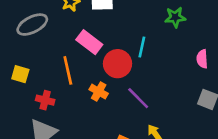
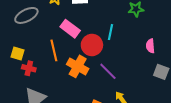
pink semicircle: (202, 59) -> (150, 46), moved
orange cross: (99, 92) -> (78, 66), size x1.5
red cross: (45, 100) -> (29, 68), moved

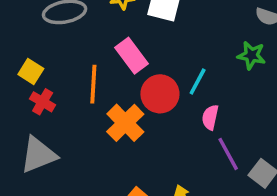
pink semicircle: (150, 46) -> (210, 117), moved
purple line: (108, 71) -> (228, 154), moved

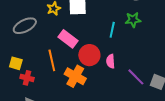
cyan line: (198, 81) -> (112, 30), moved
pink semicircle: (210, 117) -> (110, 61), moved

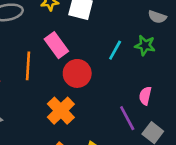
pink semicircle: (110, 61) -> (145, 96), moved
orange cross: (75, 76) -> (61, 111), moved

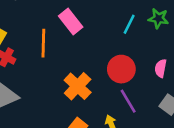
red circle: (77, 73) -> (121, 69), moved
purple line: (127, 118) -> (128, 101), moved

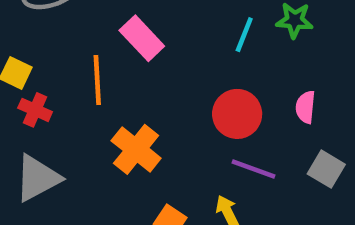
orange cross: (78, 86) -> (136, 149), moved
purple line: (128, 101) -> (254, 169), turned -35

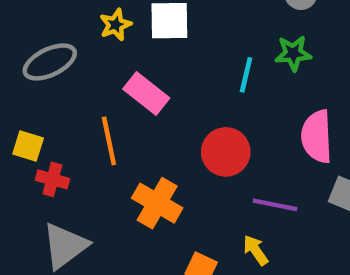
pink semicircle: (305, 107) -> (317, 137), size x1.6
red circle: (237, 114) -> (226, 152), moved

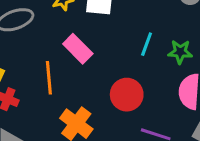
green star: (293, 53) -> (180, 52), moved

